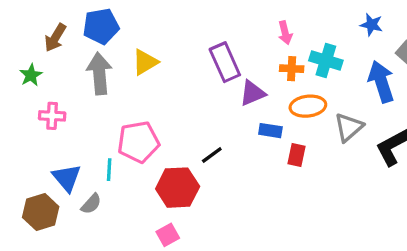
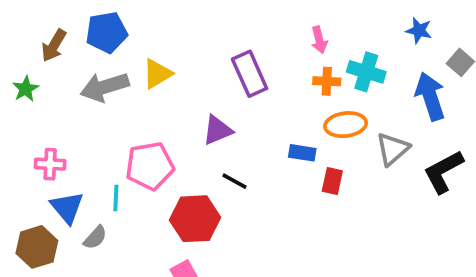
gray arrow: (99, 74) -> (105, 87), turned -102
purple triangle: (253, 93) -> (218, 130), moved
pink cross: (52, 116) -> (50, 164), moved
black line: (212, 155) -> (234, 181), turned 65

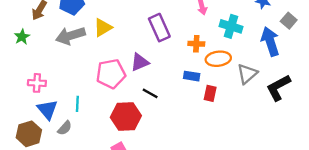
orange cross: (327, 81) -> (196, 44), moved
pink pentagon: (150, 166) -> (111, 74), moved

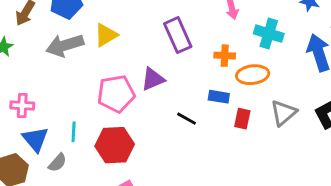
gray triangle: (247, 74) -> (283, 113), moved
black line: (150, 93) -> (187, 119), moved
red hexagon: (126, 116) -> (115, 145), moved

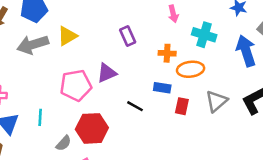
purple rectangle: (178, 35) -> (128, 36), size x0.7
red hexagon: (115, 145) -> (92, 128), moved
gray semicircle: (57, 163) -> (64, 143), moved

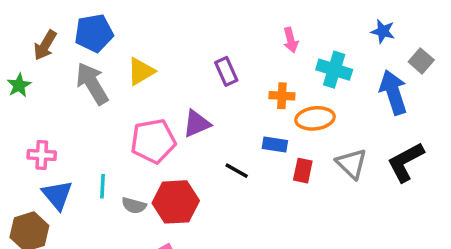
gray arrow: (33, 45) -> (92, 84), turned 76
gray triangle: (216, 101) -> (352, 164), turned -35
gray semicircle: (64, 143) -> (134, 205), moved, turned 63

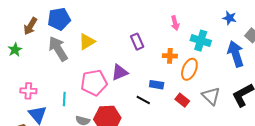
orange ellipse: (315, 118) -> (189, 69), turned -60
blue rectangle: (275, 145) -> (157, 85), moved
red rectangle: (303, 171) -> (182, 100), turned -64
cyan line: (103, 186) -> (64, 99), moved

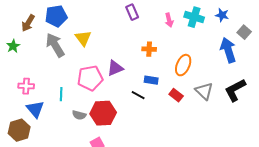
cyan cross: (201, 41) -> (194, 17), moved
yellow triangle: (87, 42) -> (83, 38), turned -36
purple rectangle: (137, 42) -> (132, 12), moved
orange cross: (170, 56) -> (149, 49), moved

